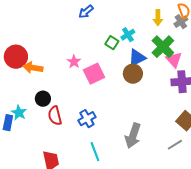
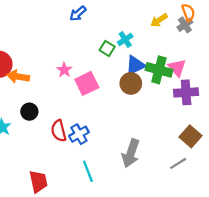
yellow arrow: (158, 18) -> (159, 20), turned 56
green cross: (163, 47) -> (159, 70), moved, turned -30
red semicircle: (55, 116) -> (59, 131), moved

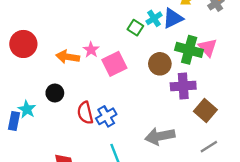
blue triangle: (135, 65) -> (173, 18), moved
orange arrow: (18, 77) -> (68, 57), moved
purple cross: (186, 92) -> (183, 86), moved
brown square: (191, 136) -> (205, 110), moved
gray arrow: (131, 153) -> (160, 136), turned 60

